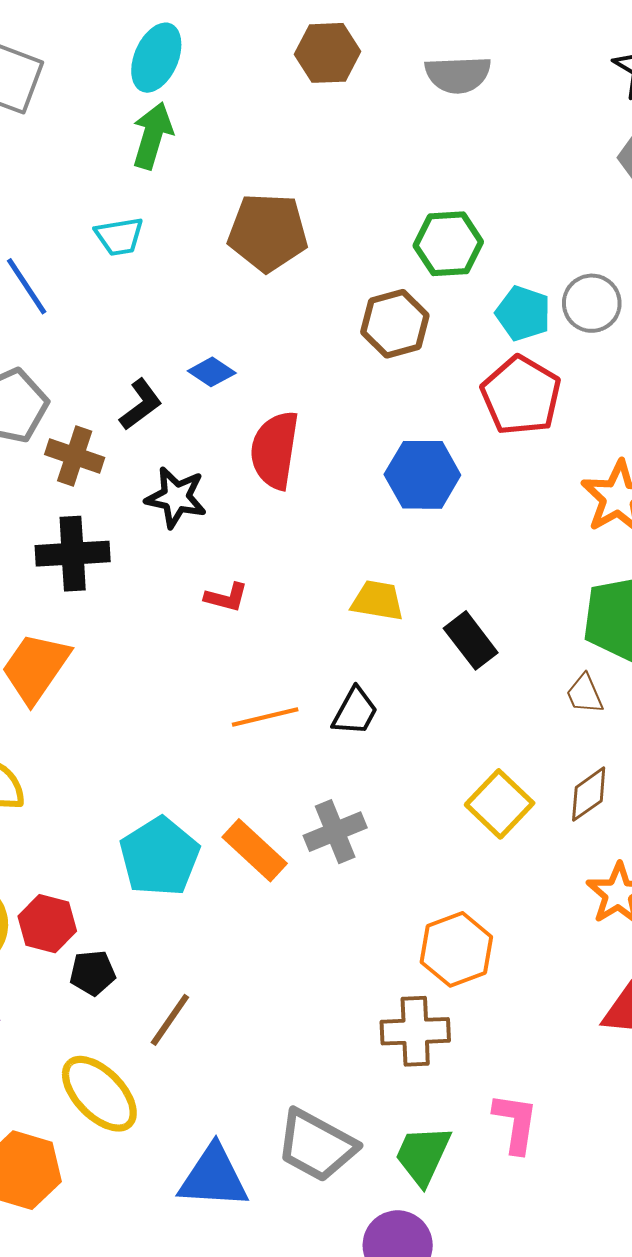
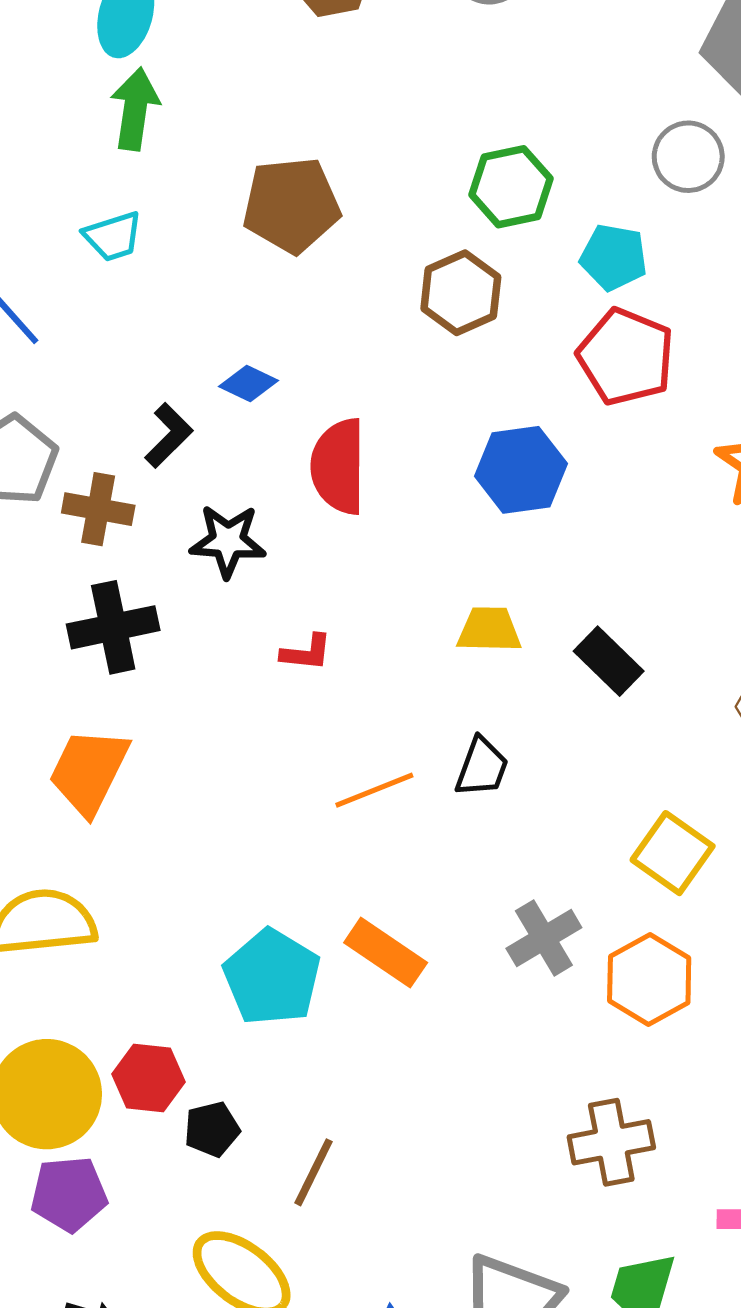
gray circle: (592, 303) -> (688, 157), moved
gray cross: (335, 832) -> (544, 938), moved
orange hexagon: (456, 949) -> (649, 979), moved

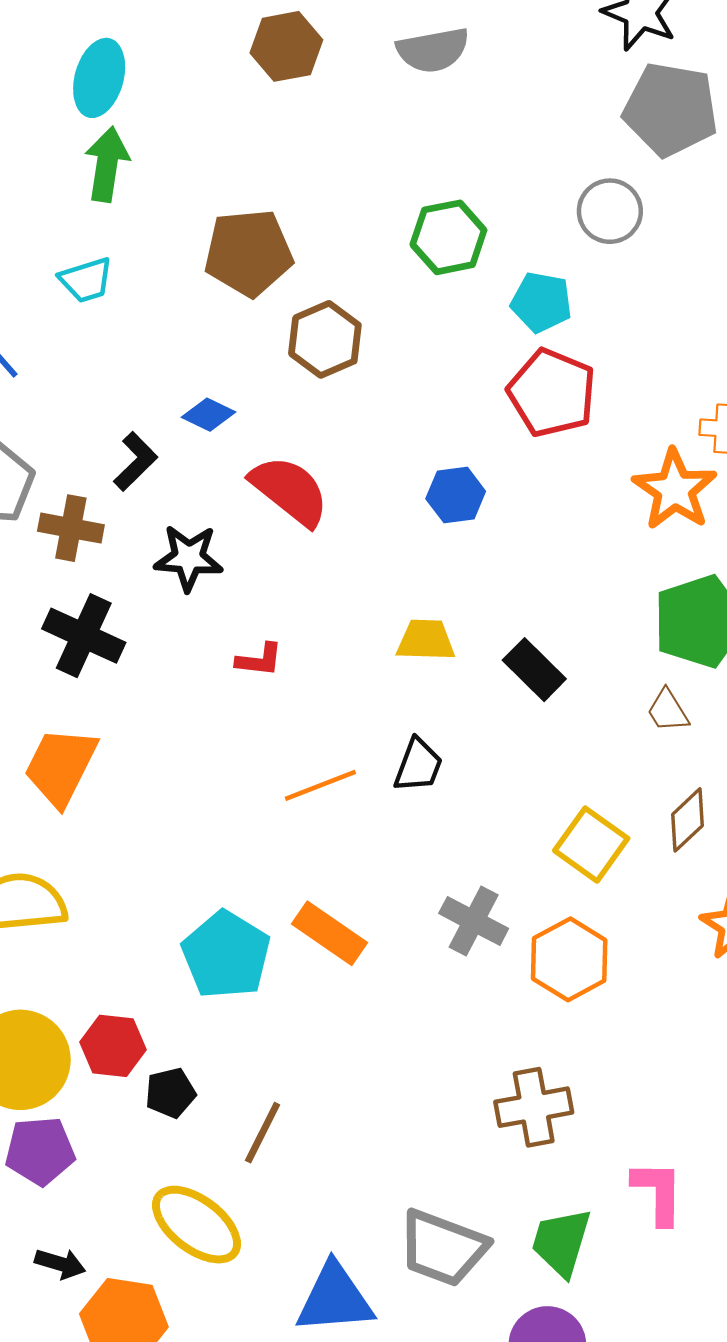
brown hexagon: (461, 293) -> (325, 339), moved
red semicircle: (338, 466) -> (290, 491), turned 128
blue hexagon: (521, 470) -> (456, 495), size x0.7
black cross: (113, 627) -> (84, 636), turned 36
gray cross: (544, 938) -> (474, 921), turned -32

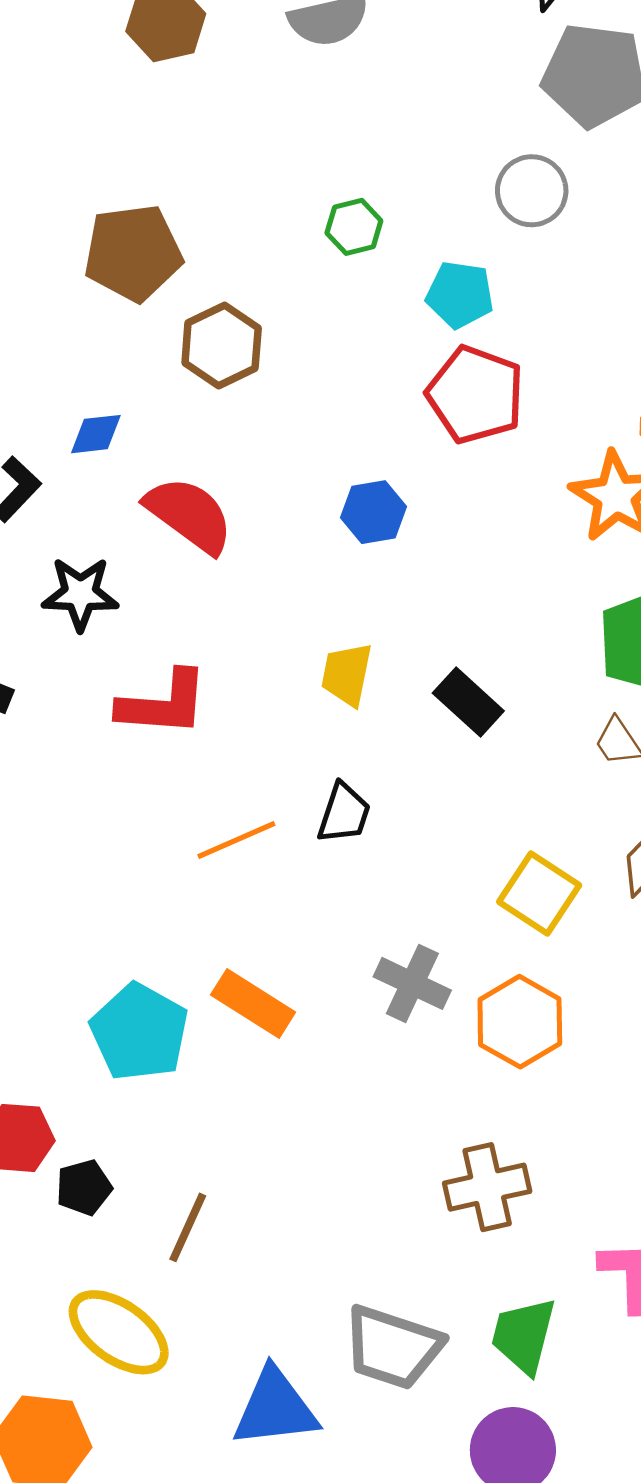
green hexagon: (448, 237) -> (354, 227), size x0.7
blue diamond: (208, 415) -> (96, 434), turned -30
yellow trapezoid: (426, 640) -> (347, 674), turned -78
red L-shape: (259, 660) -> (163, 704), size x1.8

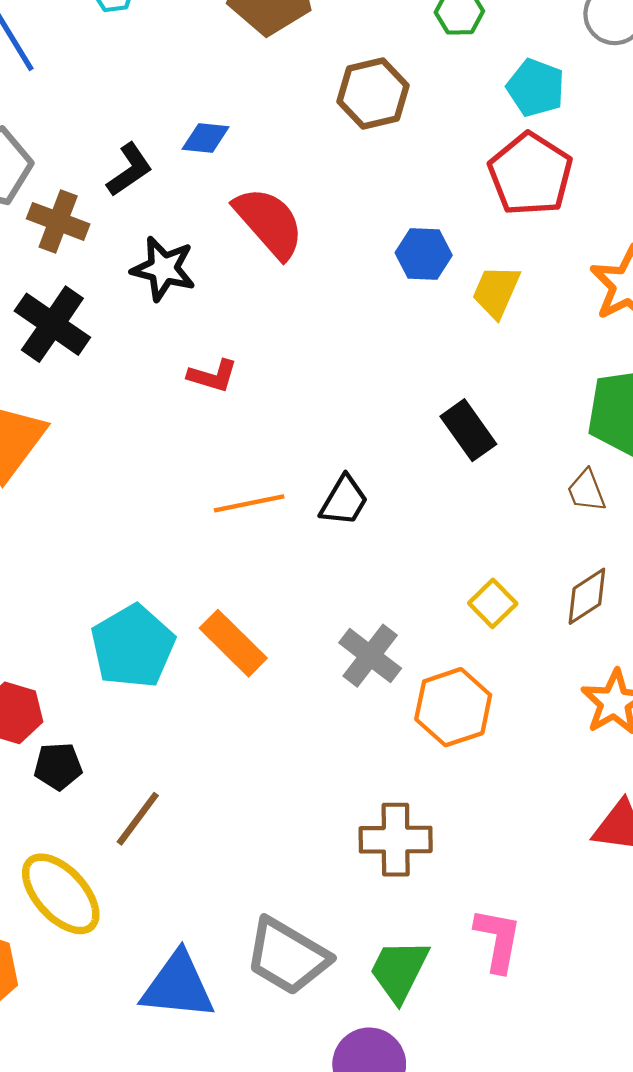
brown hexagon: (222, 346) -> (373, 94), moved
yellow trapezoid: (347, 674) -> (496, 292), moved
red L-shape: (163, 704) -> (213, 376), size x0.6
yellow square: (539, 894) -> (493, 603), size x0.7

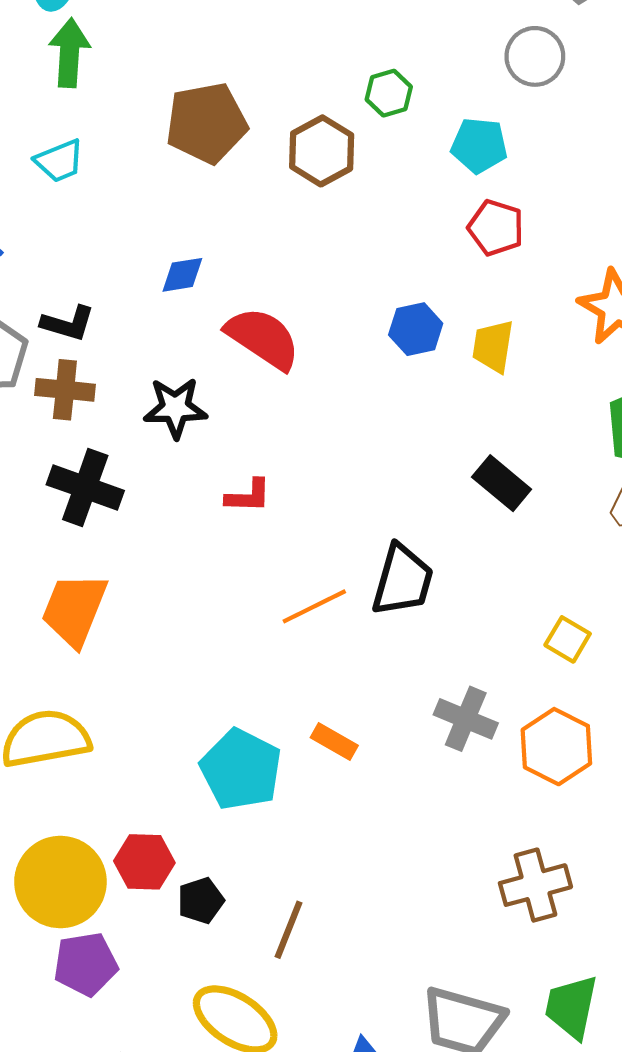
brown hexagon: (373, 94) -> (322, 151), moved
black L-shape: (130, 170) -> (68, 323), moved, turned 66
red pentagon: (530, 174) -> (496, 228), size x0.7
black trapezoid: (344, 501) -> (403, 580), size x1.4
orange rectangle: (233, 643) -> (334, 741), size x0.7

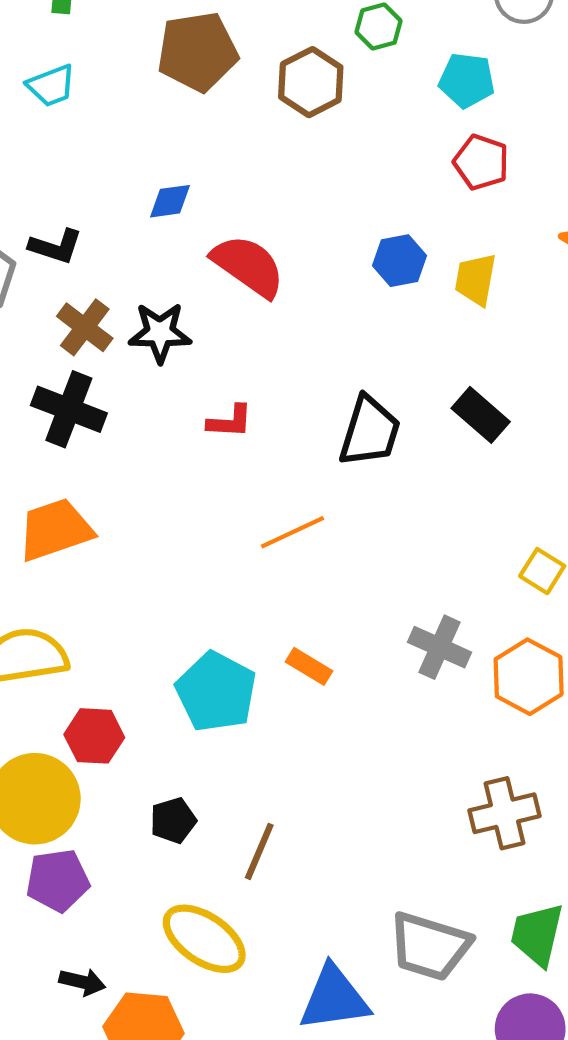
brown cross: (65, 390) -> (85, 327), moved, turned 30
black trapezoid: (403, 580) -> (370, 431), moved
orange trapezoid: (74, 610) -> (55, 530), turned 48
red hexagon: (144, 862) -> (94, 736), moved

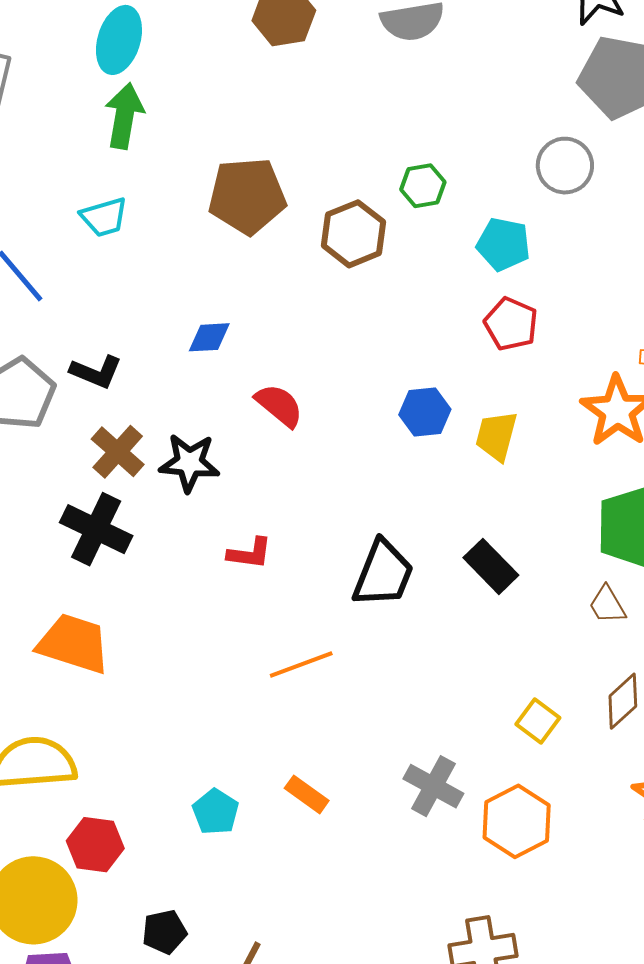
red semicircle: (248, 266) -> (279, 405), size x0.7
orange trapezoid: (55, 530) -> (74, 644), turned 32
cyan pentagon: (216, 692) -> (216, 812), size x0.6

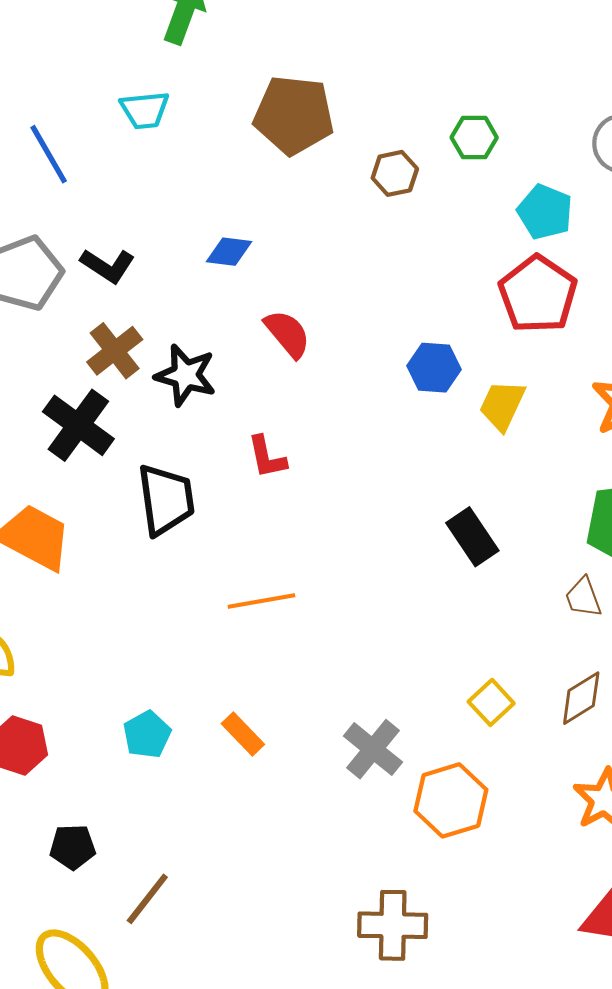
brown hexagon: (354, 234) -> (395, 173), size x0.7
red pentagon: (511, 324) -> (538, 294), size x1.4
red L-shape: (250, 553) -> (267, 457), moved, turned 60
black trapezoid: (383, 574) -> (166, 500), moved, turned -40

